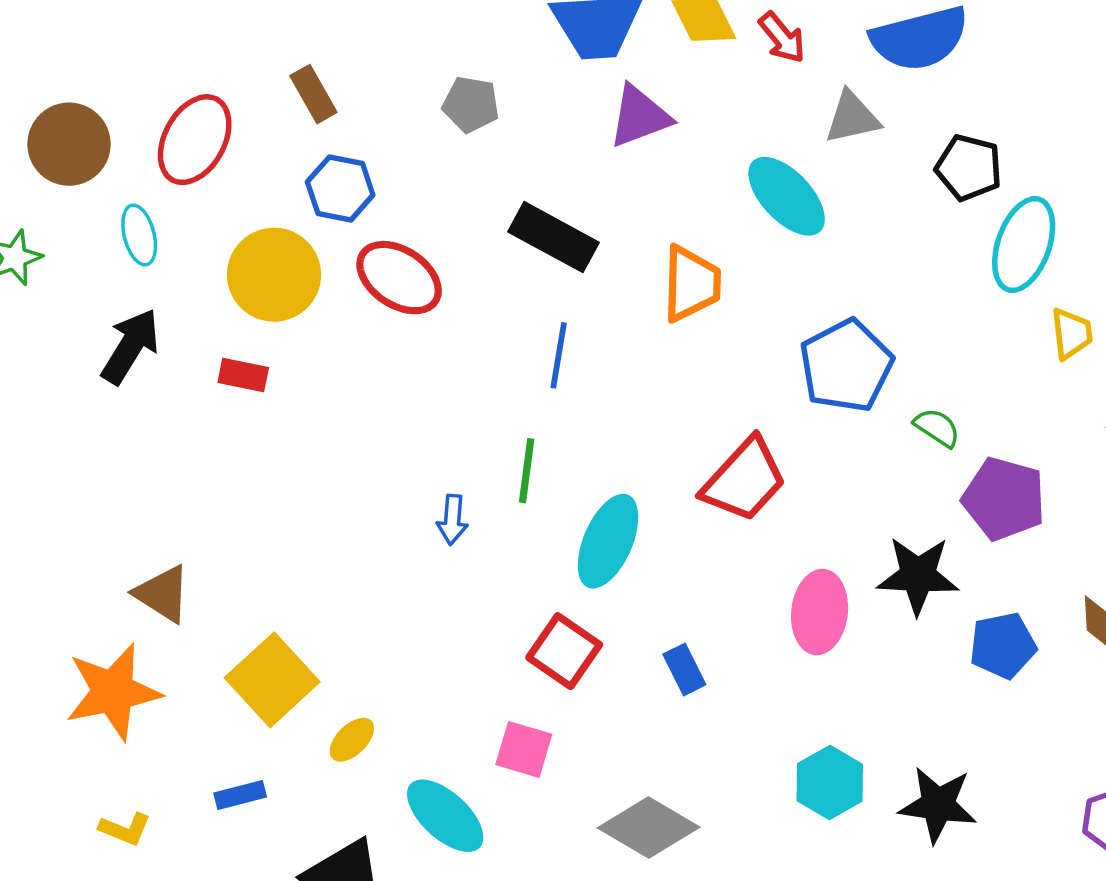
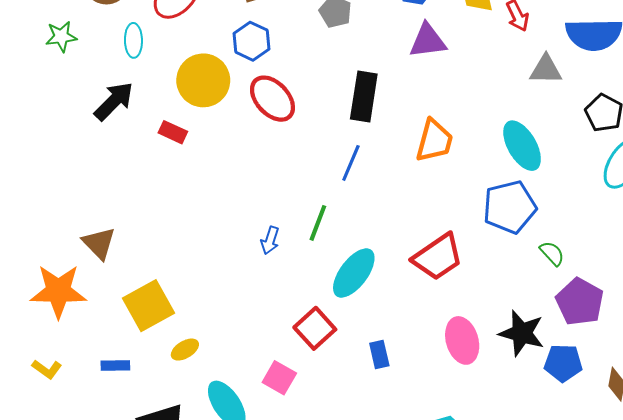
cyan ellipse: (787, 196) -> (522, 146), moved
black rectangle: (553, 237) -> (364, 97), turned 57
pink ellipse: (820, 612) -> (462, 340), turned -36
blue pentagon: (1003, 645) -> (563, 363), moved

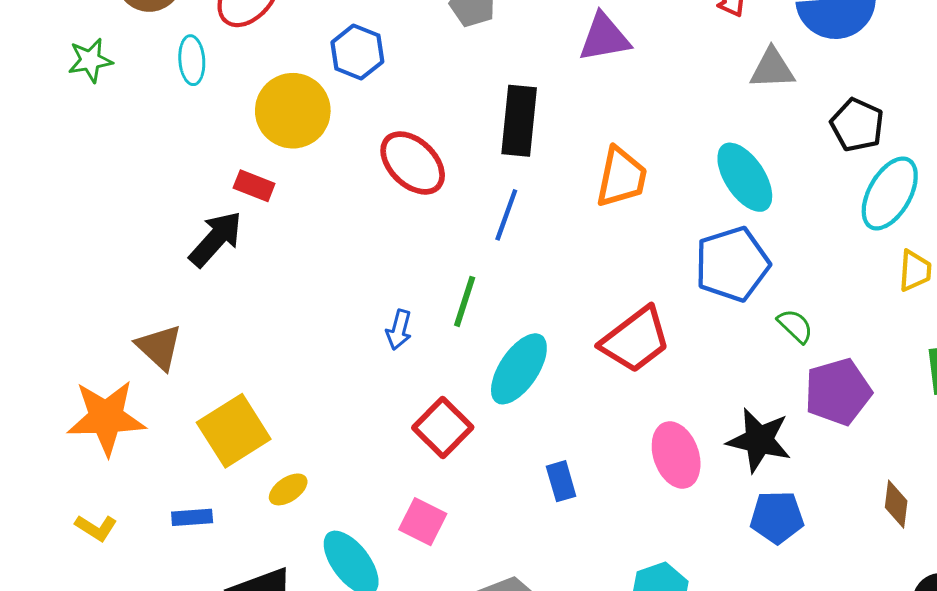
red ellipse: (272, 99) -> (413, 163), moved
black arrow: (114, 101) -> (216, 239), moved
purple pentagon: (580, 302) -> (838, 392), turned 30
red square: (315, 328) -> (443, 427), moved
blue pentagon: (563, 363) -> (777, 517), moved

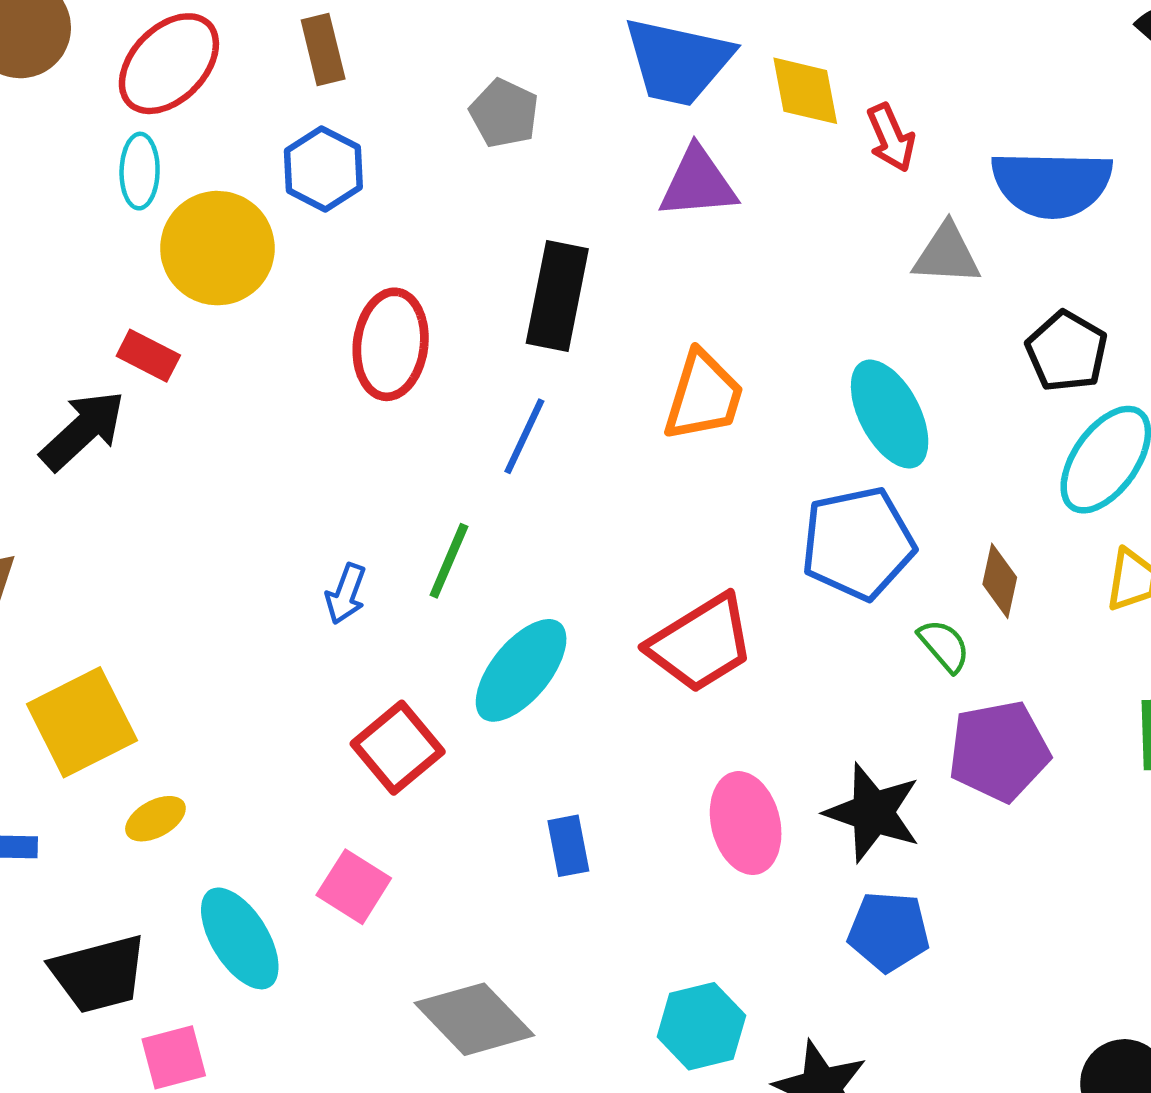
cyan ellipse: (192, 60) -> (140, 171), moved
red ellipse: (413, 163) -> (391, 344), turned 48
brown diamond: (896, 504) -> (1000, 581), moved

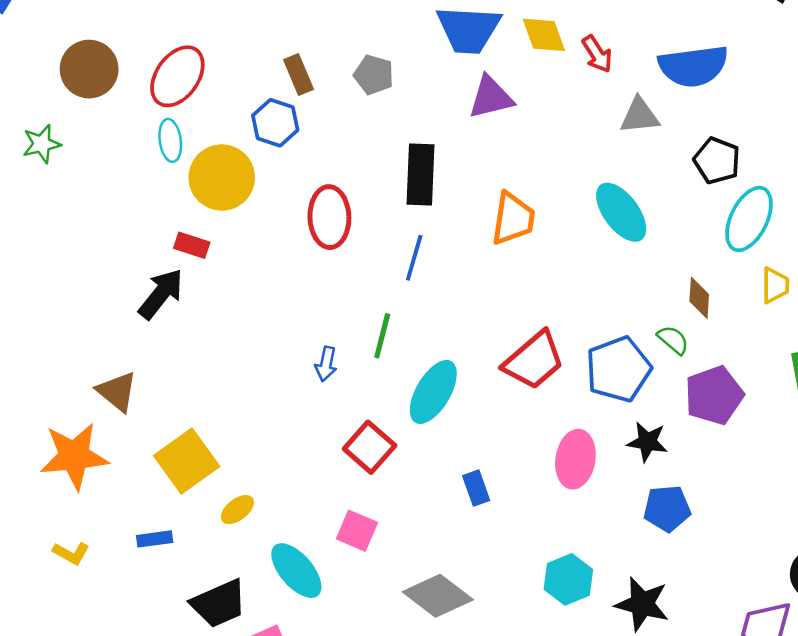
brown rectangle: (323, 49) -> (298, 74), moved
blue pentagon: (858, 543) -> (618, 369), moved
black star: (873, 813) -> (647, 442), size x0.7
pink ellipse: (746, 823) -> (575, 459), turned 32

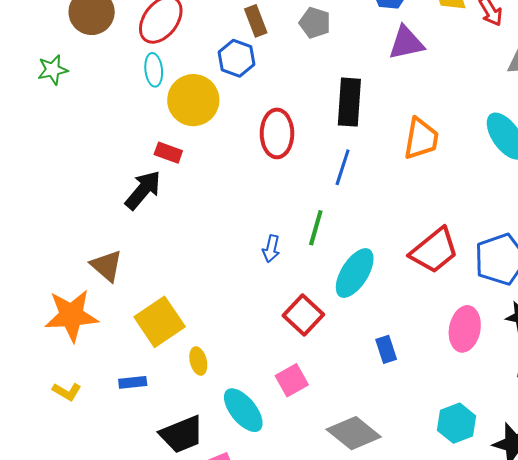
yellow ellipse: (237, 510) -> (198, 361), turned -68
pink square: (357, 531) -> (292, 380), turned 36

